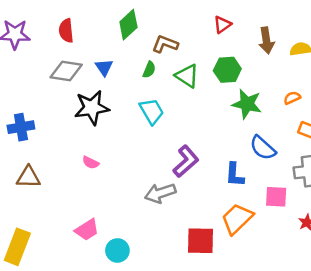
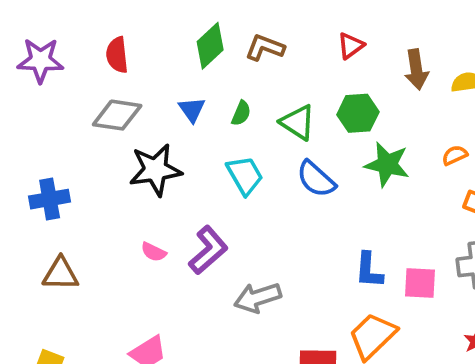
brown L-shape: (165, 44) -> (265, 48), moved
blue triangle: (104, 67) -> (192, 110), moved
blue semicircle: (263, 148) -> (316, 179), moved
purple L-shape: (186, 161) -> (208, 250), moved
pink square: (276, 197) -> (420, 283), moved

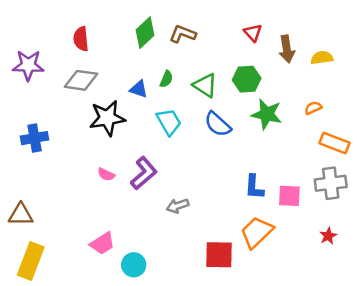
red triangle: (351, 46) -> (253, 33), moved, turned -36
purple star: (40, 60) -> (28, 65), moved
blue triangle: (192, 110) -> (139, 89), moved, turned -36
brown triangle: (61, 274) -> (21, 215), moved
gray arrow: (258, 298) -> (178, 206), size x0.7

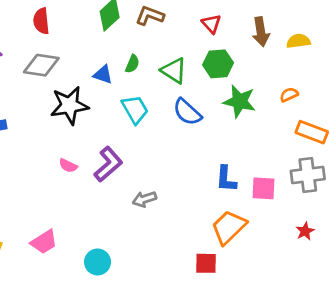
red triangle: (253, 33) -> (211, 24), moved
pink trapezoid: (102, 243) -> (44, 242), moved
red square: (219, 255) -> (206, 263), moved, size x0.7

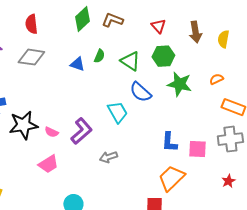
yellow semicircle: (298, 41) -> (223, 39), turned -72
black star: (69, 105) -> (23, 125), moved
cyan trapezoid: (135, 109) -> (117, 112), moved
pink trapezoid: (44, 242) -> (48, 164), moved

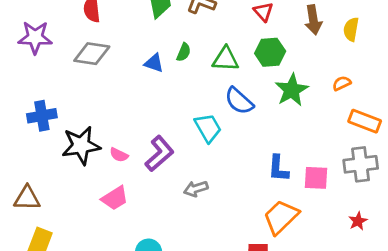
green triangle: (130, 61) -> (226, 59), turned -30
green star: (179, 84) -> (292, 90), turned 30

